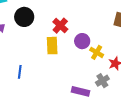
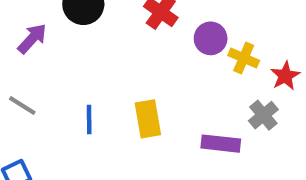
yellow rectangle: (52, 46) -> (148, 119), moved

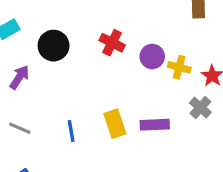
purple rectangle: (221, 144) -> (155, 125), moved

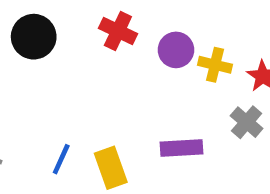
yellow rectangle: (115, 124) -> (111, 168), moved
blue line: (71, 131) -> (61, 159), turned 35

